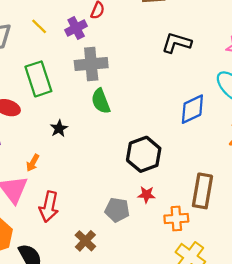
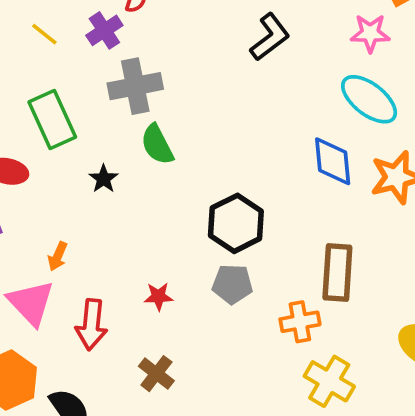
black L-shape: (177, 43) -> (270, 37), turned 132
blue diamond: (192, 109) -> (333, 161), moved, turned -64
black star: (59, 128) -> (104, 179), moved
red star: (146, 195) -> (158, 296), moved
gray pentagon: (117, 210) -> (232, 284), moved

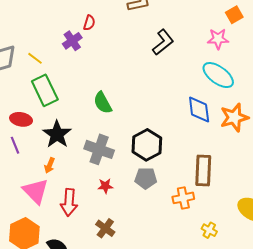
yellow line: (44, 34) -> (35, 58), moved
gray cross: (135, 86) -> (99, 149), moved, turned 32
black star: (104, 179) -> (57, 134), moved, size x1.8
yellow cross: (329, 381) -> (209, 230), moved, size x0.6

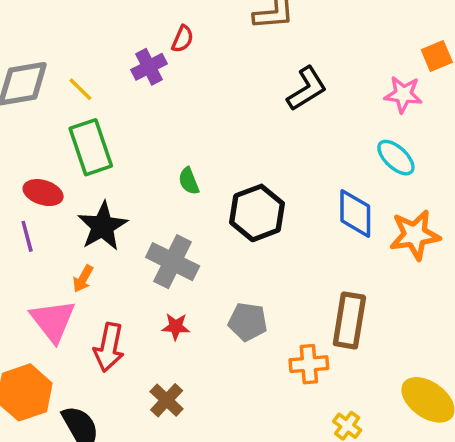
cyan ellipse: (218, 75) -> (396, 158), size x0.7
green semicircle: (103, 103) -> (189, 181), size x0.7
black hexagon: (147, 145) -> (257, 213), moved

